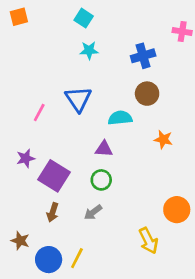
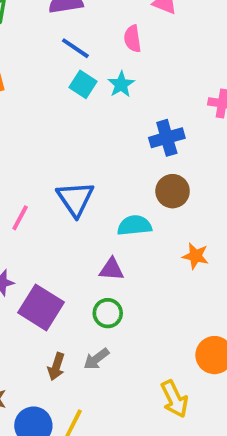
cyan star: (89, 50) -> (121, 84), moved, turned -30
brown arrow: (53, 212) -> (56, 367), moved

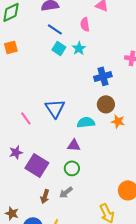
pink line: (20, 218) -> (26, 118), turned -64
orange star: (195, 256) -> (118, 121), moved

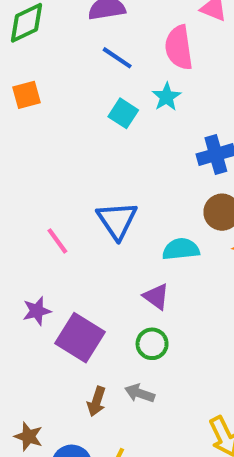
pink semicircle: (85, 24) -> (179, 47), size x1.5
cyan square: (59, 48) -> (123, 113), moved
purple triangle: (74, 145) -> (156, 296), turned 32
gray arrow: (66, 192) -> (140, 393), turned 56

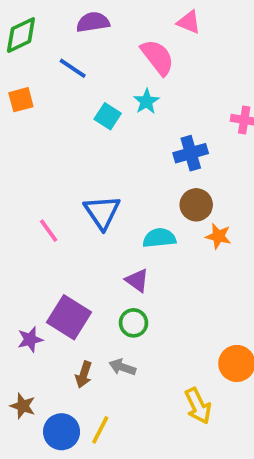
pink semicircle: (179, 47) -> (157, 57), turned 150
blue line: (117, 58) -> (73, 68), moved
purple star: (37, 311) -> (30, 339), moved

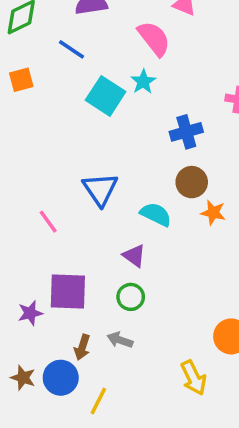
cyan square: (108, 116) -> (106, 96), size x1.5
pink line: (49, 231) -> (48, 222), moved
cyan semicircle: (159, 238) -> (156, 214), turned 32
purple square: (69, 317) -> (68, 292), turned -30
blue circle: (62, 432) -> (61, 378), moved

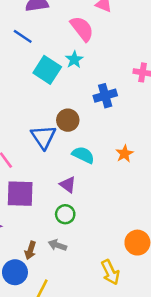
brown circle: (192, 182) -> (68, 120), moved
orange star: (213, 213) -> (125, 154), turned 30
purple square: (68, 292) -> (20, 194), moved

